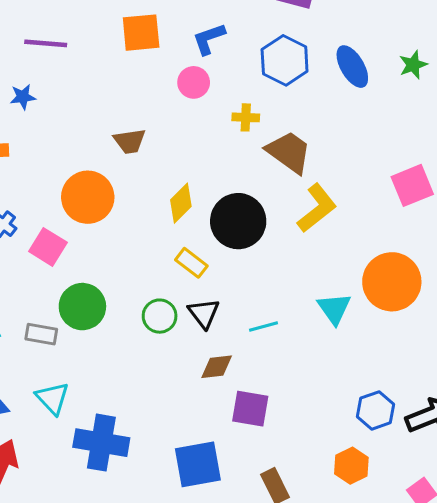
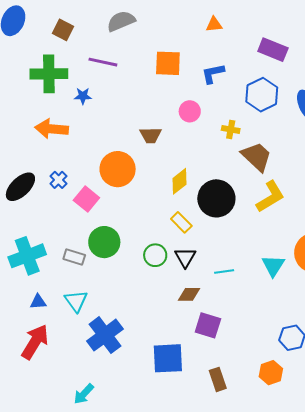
pink circle: (194, 82) -> (190, 111), moved
blue cross: (101, 443) -> (105, 335), turned 36

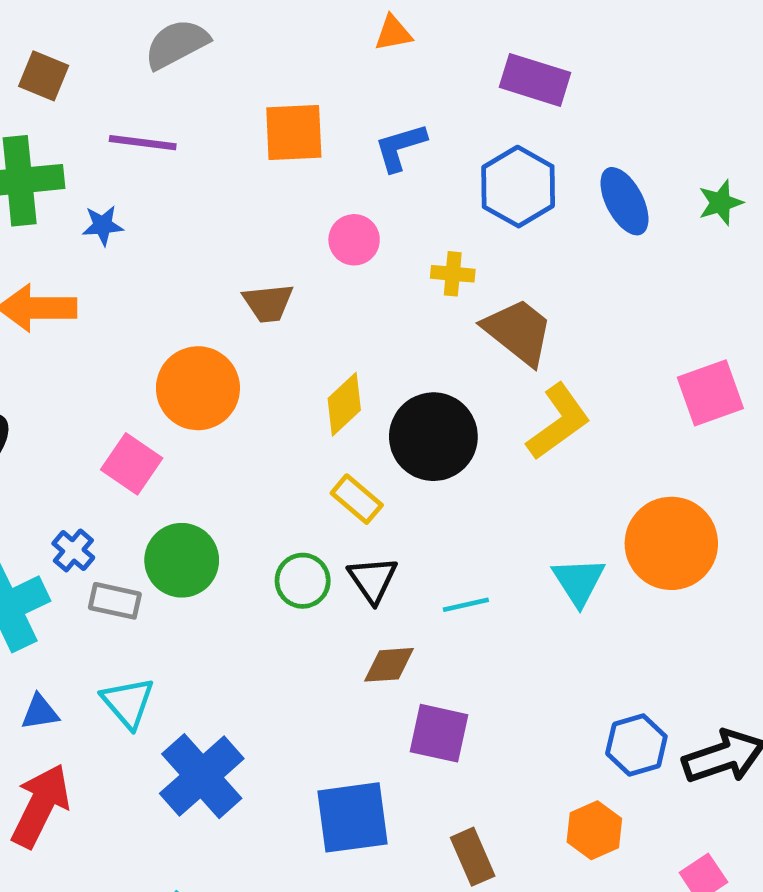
blue cross: (58, 180) -> (73, 550), moved

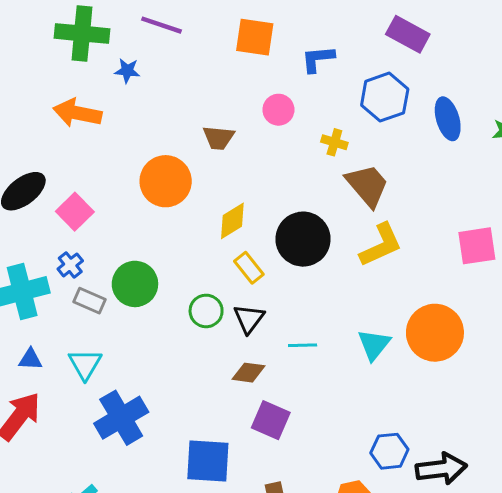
yellow diamond: (344, 404) -> (232, 221), moved
pink square: (132, 464) -> (75, 212), moved

